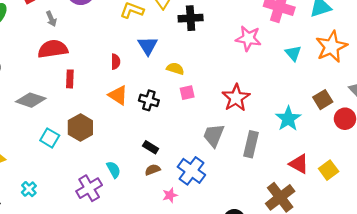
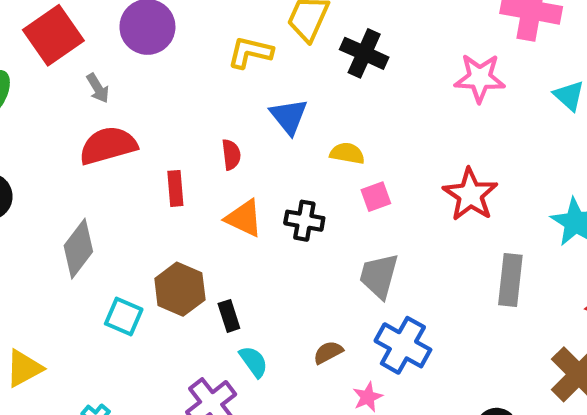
black cross: (191, 18) -> (364, 53), turned 35
red rectangle: (70, 79) -> (175, 188), moved
gray diamond: (31, 100) -> (78, 249), turned -64
gray trapezoid: (214, 135) -> (379, 276), moved
black rectangle: (151, 147) -> (229, 316), moved, turned 48

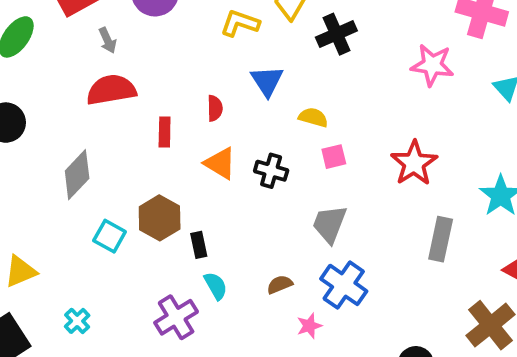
black cross: (364, 53) -> (336, 34), turned 36

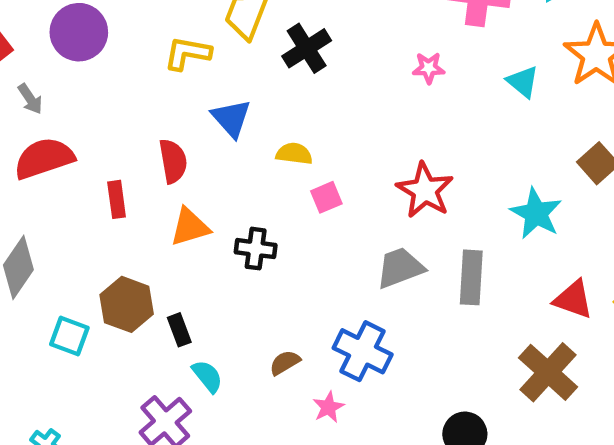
pink star: (432, 65) -> (429, 68), size x0.6
red semicircle: (215, 108) -> (173, 161), size x1.4
orange triangle: (220, 163) -> (190, 227), turned -39
black cross: (271, 171) -> (256, 249), moved
gray trapezoid: (329, 224) -> (400, 268), moved, turned 57

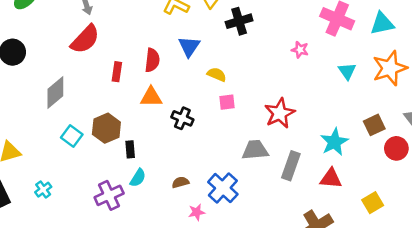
red semicircle: (44, 158) -> (85, 39), turned 136
red triangle: (573, 299) -> (331, 178), moved, turned -30
cyan semicircle: (207, 376) -> (138, 178), turned 54

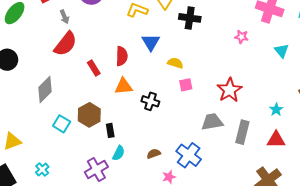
black cross: (239, 21) -> (190, 18), turned 30
red rectangle: (117, 72) -> (94, 68), turned -35
cyan star: (334, 142) -> (276, 110), size x0.6

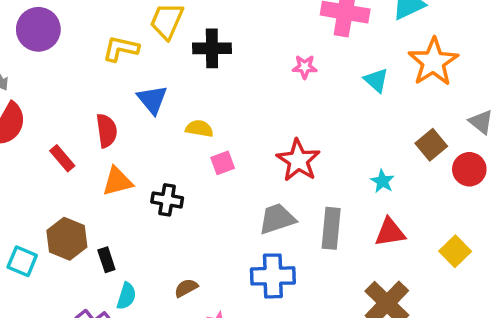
blue cross: (189, 155) -> (273, 276), moved, turned -30

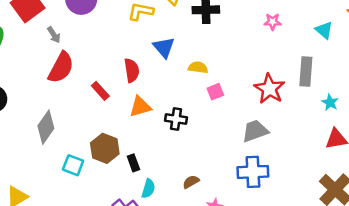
gray rectangle: (331, 228) -> (306, 72), moved

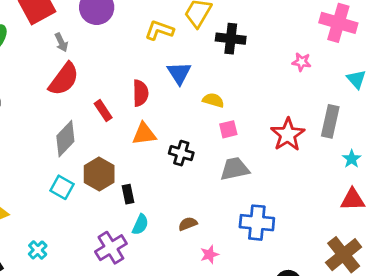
gray diamond: (46, 127) -> (65, 139), moved
gray trapezoid: (255, 131) -> (235, 169), moved

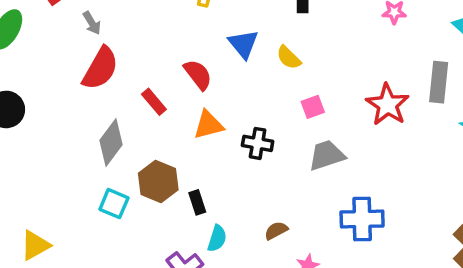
red semicircle: (140, 93) -> (198, 75), turned -30
yellow semicircle: (213, 100) -> (289, 58), moved, turned -145

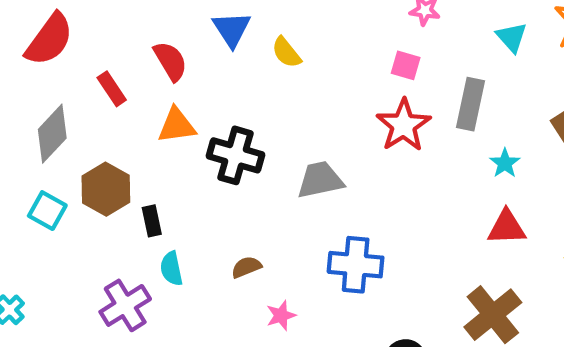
pink square: (313, 107) -> (406, 65), moved, turned 30
black cross: (258, 143) -> (235, 155), size x1.4
cyan semicircle: (217, 238) -> (171, 269), turned 144

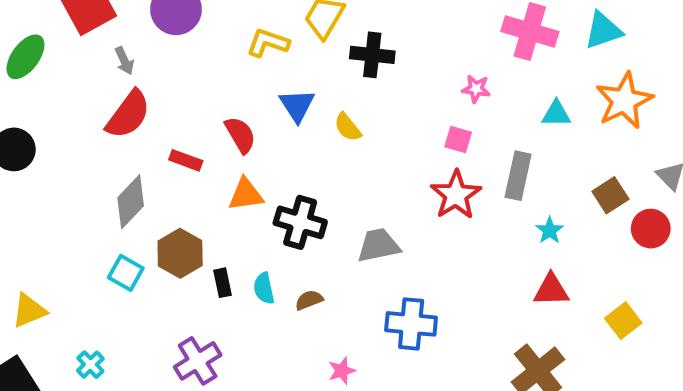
cyan triangle: (512, 37) -> (556, 114), turned -48
red rectangle: (112, 89) -> (186, 160), turned -36
brown semicircle: (246, 267) -> (309, 300), moved
cyan semicircle: (171, 269) -> (264, 288), moved

